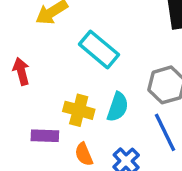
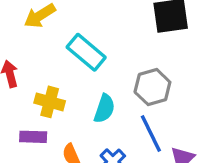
yellow cross: (79, 110) -> (50, 102), moved

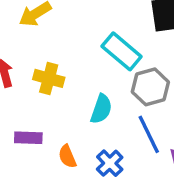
cyan rectangle: (86, 52) -> (122, 51), moved
yellow cross: (50, 102) -> (49, 78), moved

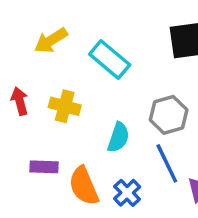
cyan rectangle: (122, 51) -> (110, 60), moved
orange semicircle: (67, 156) -> (84, 186), size x1.6

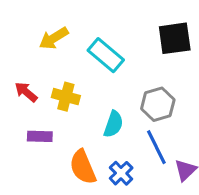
red arrow: (20, 101) -> (26, 92), turned -35
purple rectangle: (44, 167) -> (40, 136), moved

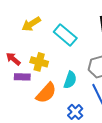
purple rectangle: (40, 136) -> (22, 77), moved
orange semicircle: (83, 167) -> (46, 93), moved, turned -115

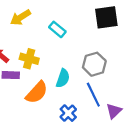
cyan rectangle: (65, 35) -> (57, 29), size x0.7

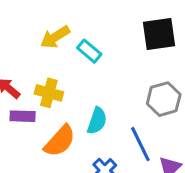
yellow arrow: (20, 17) -> (55, 37), moved
gray hexagon: (94, 64) -> (164, 99), moved

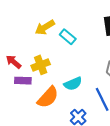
yellow cross: (49, 93) -> (41, 65), turned -36
cyan semicircle: (97, 121) -> (73, 84), turned 48

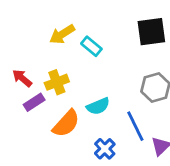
purple rectangle: (23, 81) -> (34, 102), turned -35

